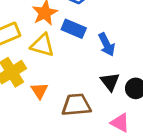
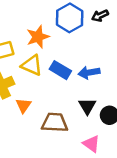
blue rectangle: (74, 29) -> (60, 70), moved
blue arrow: (107, 44) -> (89, 73), turned 100

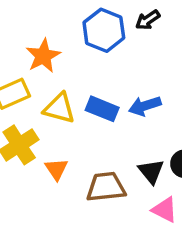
orange star: (38, 37) -> (43, 56), moved
black triangle: (87, 106) -> (151, 171), moved

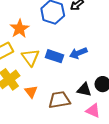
yellow triangle: (59, 108) -> (30, 57), turned 42
black triangle: (151, 171) -> (84, 90), turned -35

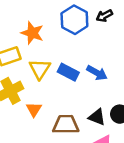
orange star: (20, 29) -> (32, 33), turned -30
blue arrow: (78, 53) -> (97, 73), turned -138

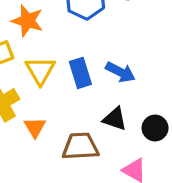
blue rectangle: (68, 72) -> (80, 73), turned 48
black triangle: (97, 117) -> (115, 119), moved

